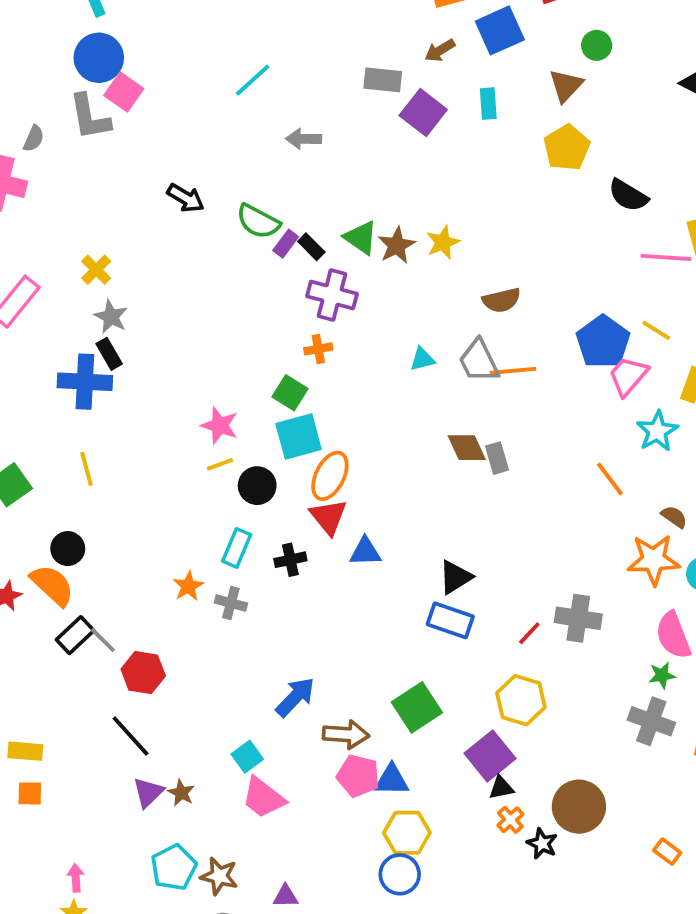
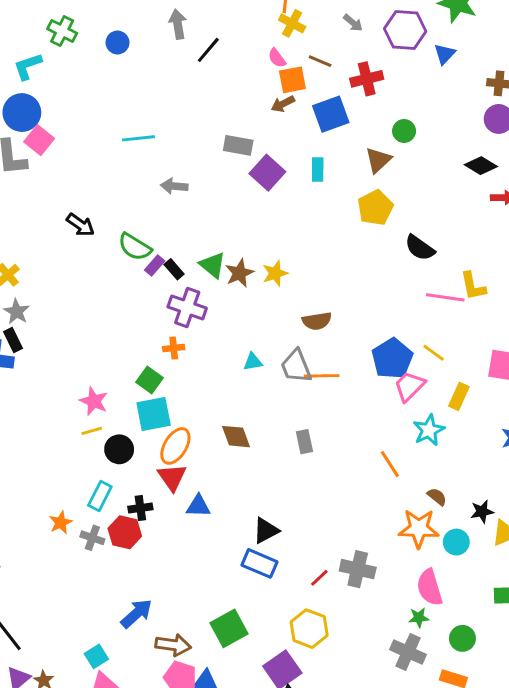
brown arrow: (440, 50) -> (283, 104), moved
cyan line: (253, 80) -> (138, 138), turned 32
brown diamond: (467, 448) -> (236, 437), moved
red hexagon: (143, 673) -> (125, 532), moved

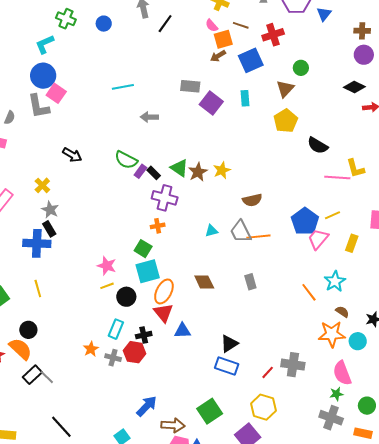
black arrow: (80, 225) -> (72, 155), moved
yellow line: (434, 353) -> (333, 215), turned -56
cyan star: (429, 430) -> (335, 281), moved

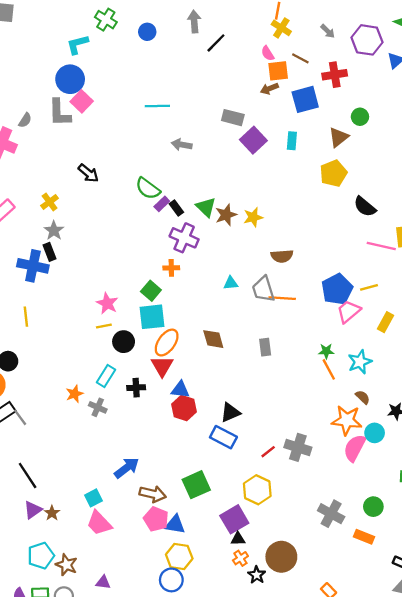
red hexagon: (135, 352) -> (184, 408), moved
pink semicircle: (342, 373) -> (355, 448), moved, turned 40
green star: (336, 394) -> (326, 351), moved

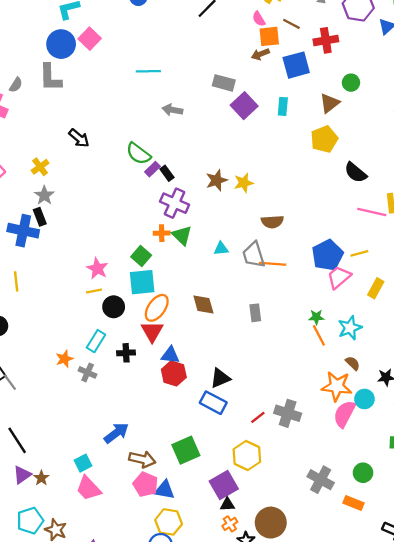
pink square: (82, 101) -> (90, 39), moved
green triangle: (206, 207) -> (182, 235), moved

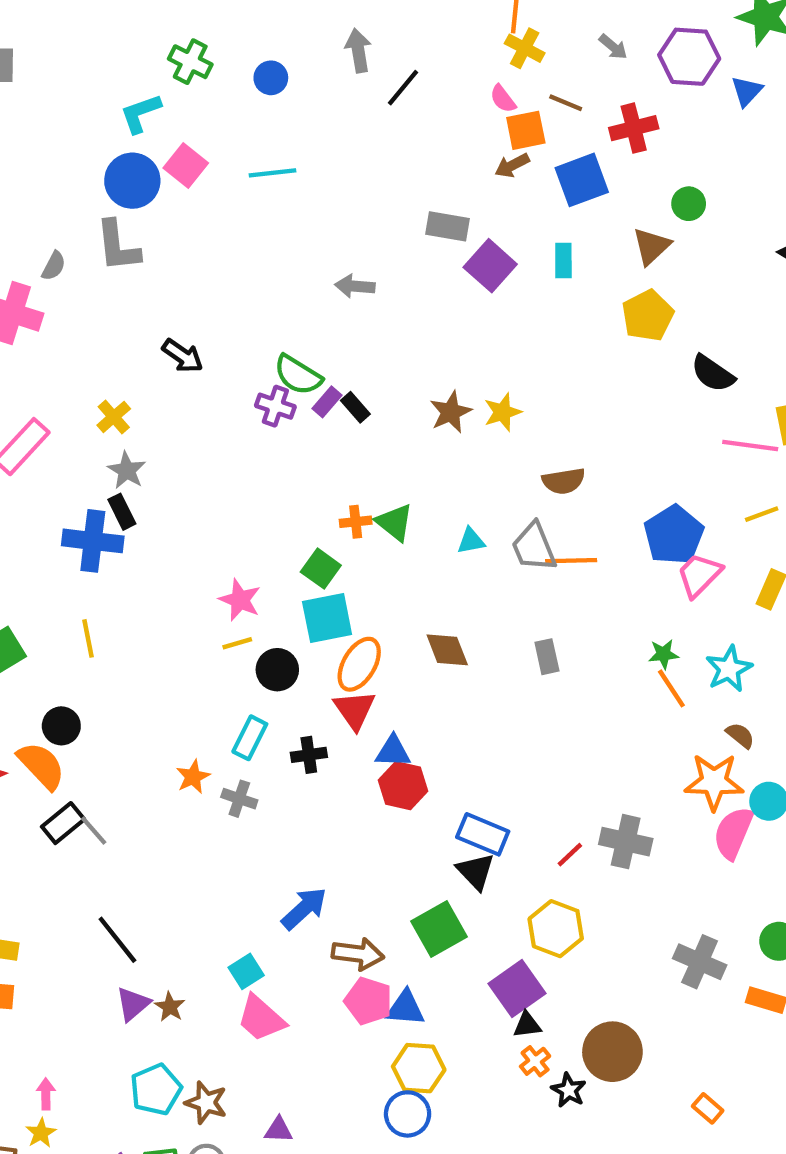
cyan line: (148, 71) -> (272, 173), moved
purple cross: (175, 203) -> (275, 406), moved, size x0.7
yellow line: (359, 253) -> (762, 514), moved
black triangle: (220, 378) -> (476, 871), moved, turned -45

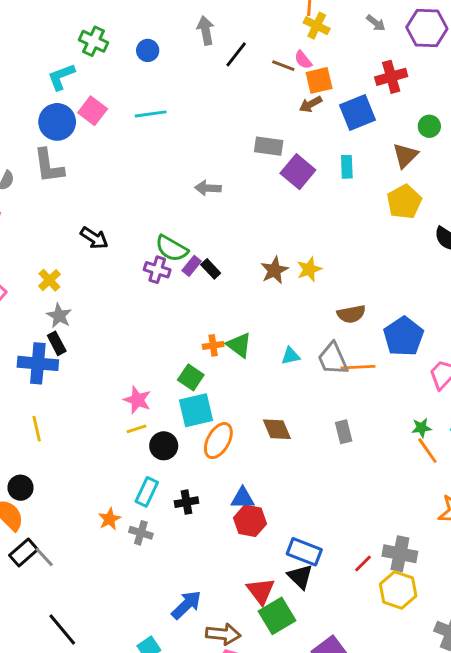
brown line: (566, 103) -> (283, 66), moved
blue pentagon: (674, 535) -> (404, 336), moved
red triangle: (355, 710) -> (261, 591), moved
yellow hexagon: (556, 929) -> (398, 590), moved

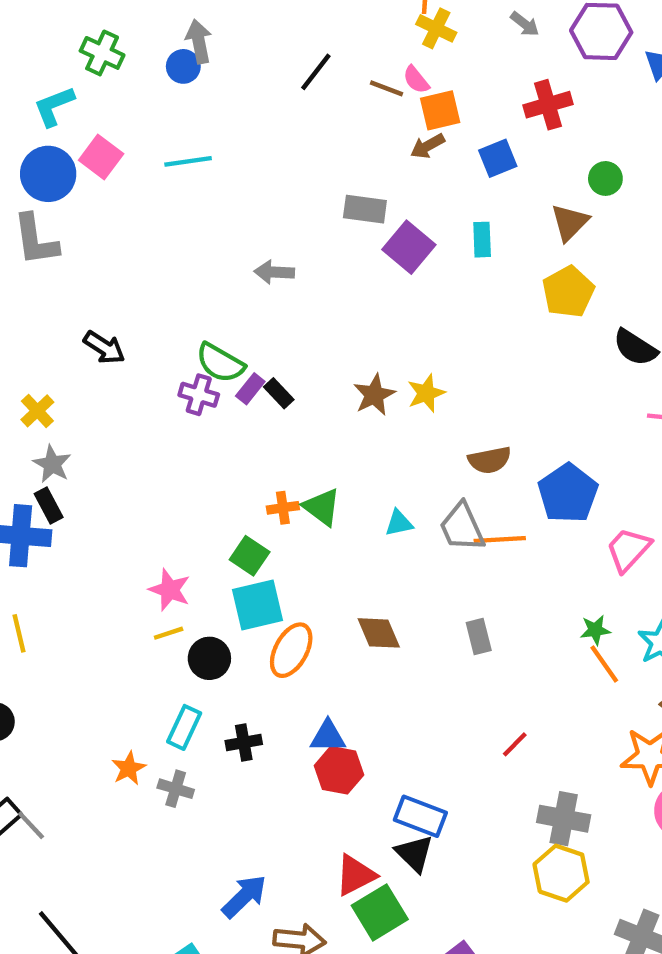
gray arrow: (206, 30) -> (199, 41), moved
blue square: (357, 112) -> (498, 158), size x0.7
red line: (363, 564) -> (515, 744), moved
red triangle: (261, 591) -> (355, 875), turned 40

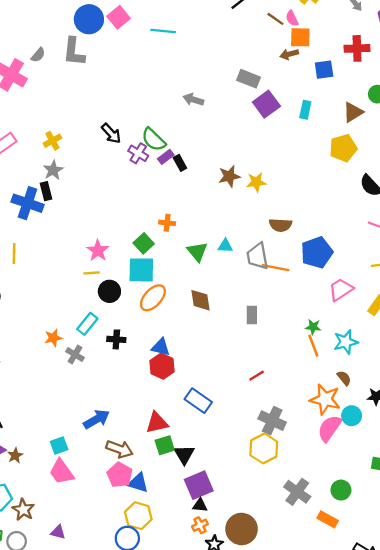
black arrow: (104, 347) -> (111, 133), moved
green triangle: (322, 507) -> (197, 252), moved
black triangle: (414, 854) -> (184, 454), moved
green square: (380, 912) -> (165, 445), size x0.7

